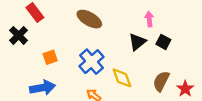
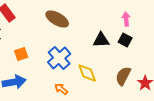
pink arrow: (149, 19) -> (126, 19), moved
black triangle: (137, 42) -> (101, 40), turned 36

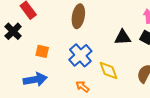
brown ellipse: (57, 19) -> (78, 16), turned 70
orange square: (21, 54) -> (42, 51), turned 32

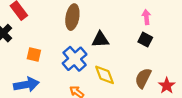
black triangle: (123, 37) -> (100, 40), moved

